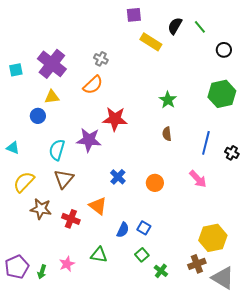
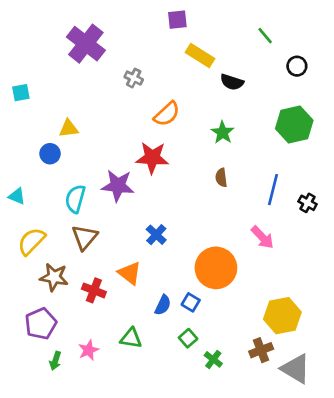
black semicircle: (175, 26) -> (232, 82), moved, turned -102
purple cross: (52, 64) -> (86, 44), moved
orange semicircle: (93, 85) -> (167, 114), moved
orange circle: (155, 183) -> (216, 268), moved, size x1.8
purple pentagon: (17, 267) -> (41, 324), moved

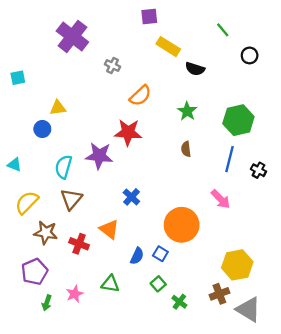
green hexagon: (294, 125) -> (238, 120), moved

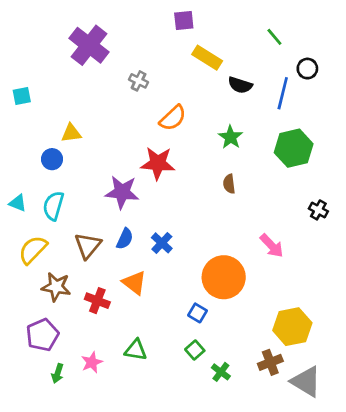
blue line: (229, 159) -> (283, 93), moved
cyan semicircle: (64, 167) -> (53, 206), moved
blue semicircle: (137, 256) -> (125, 239), moved

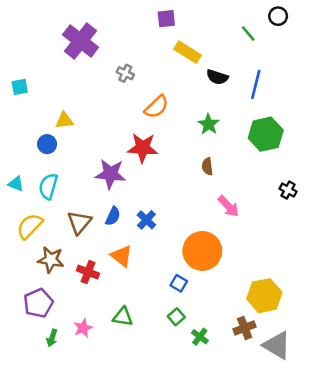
black circle: (307, 69) -> (278, 16), moved
pink arrow: (272, 246) -> (228, 206), moved

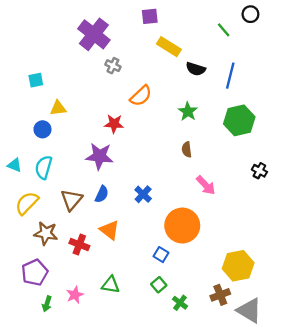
purple cross: (81, 41) -> (94, 34), moved
cyan square: (20, 87) -> (36, 80), moved
red star: (143, 148) -> (114, 124), moved, size x0.7
blue cross: (146, 220) -> (143, 194), moved

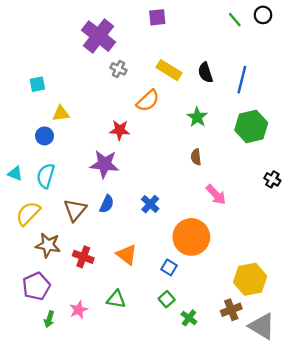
green line: (224, 30) -> (235, 20), moved
yellow rectangle: (169, 47) -> (169, 70), moved
black semicircle: (196, 69) -> (205, 72), turned 54
orange triangle: (110, 230) -> (127, 255), moved

